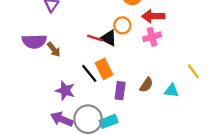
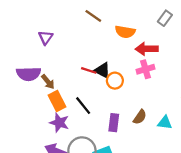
orange circle: (122, 25) -> (115, 81), moved
orange rectangle: (104, 69) -> (57, 101), moved

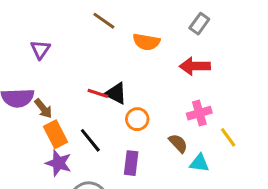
red arrow: (147, 49) -> (195, 66), moved
pink cross: (146, 69) -> (199, 113), moved
orange circle: (115, 81) -> (137, 119), moved
brown semicircle: (140, 117) -> (178, 143), moved, turned -77

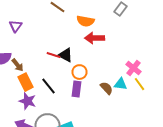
red arrow: (195, 66) -> (94, 38), moved
pink cross: (199, 113) -> (134, 68), moved, turned -35
purple rectangle: (131, 163) -> (76, 89), moved
cyan triangle: (199, 163) -> (120, 84), moved

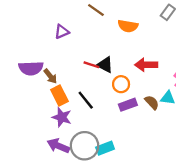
purple triangle: (16, 26) -> (62, 32), moved, turned 32
red arrow: (94, 38) -> (146, 65), moved
purple rectangle: (76, 89) -> (128, 105), moved, turned 63

